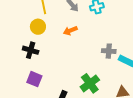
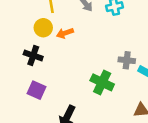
orange arrow: (70, 31) -> (65, 33), moved
green cross: (90, 83) -> (102, 82), moved, turned -30

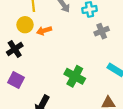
black cross: (33, 56) -> (15, 49), turned 35
gray cross: (127, 60) -> (102, 31), moved, turned -32

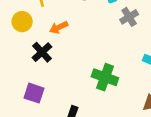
yellow circle: (25, 25) -> (22, 22), moved
black cross: (15, 49) -> (42, 52), moved

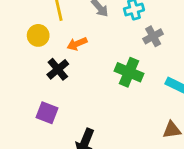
green cross: (105, 77) -> (129, 72), moved

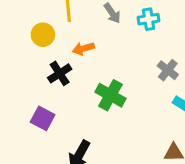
gray cross: (153, 36) -> (168, 70), moved, turned -30
green cross: (129, 72) -> (110, 95), moved

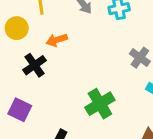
green cross: (110, 95) -> (100, 104), moved, turned 32

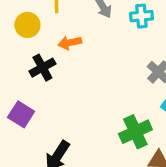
green cross: (100, 104) -> (135, 132), moved

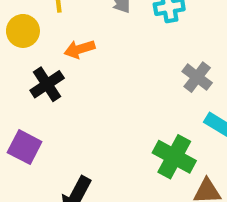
green cross: (135, 132) -> (174, 157), turned -32

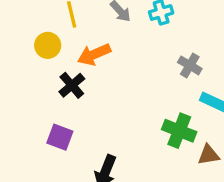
orange arrow: (80, 49) -> (94, 54), size x1.4

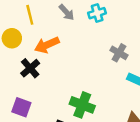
green cross: (179, 131) -> (82, 105), moved

